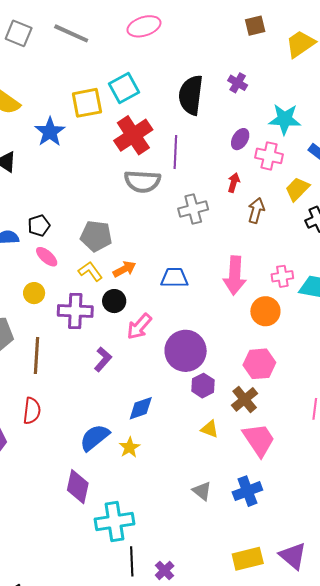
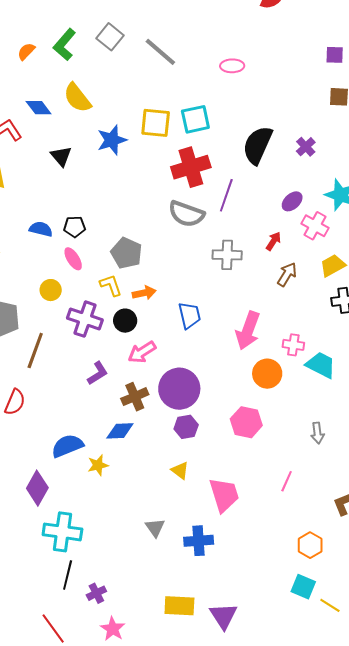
pink ellipse: (144, 26) -> (232, 66), size x0.7
blue trapezoid: (174, 278) -> (189, 315), turned 60
brown cross: (245, 399) -> (135, 397), moved

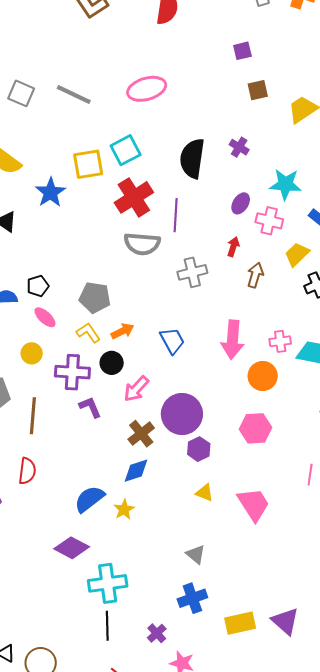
pink ellipse: (232, 66) -> (147, 89), size x1.6
purple L-shape: (98, 373) -> (90, 407), moved, turned -65
purple diamond: (37, 488) -> (72, 548), turned -76
blue cross: (199, 541) -> (192, 598), moved
black line: (68, 575) -> (107, 626), moved

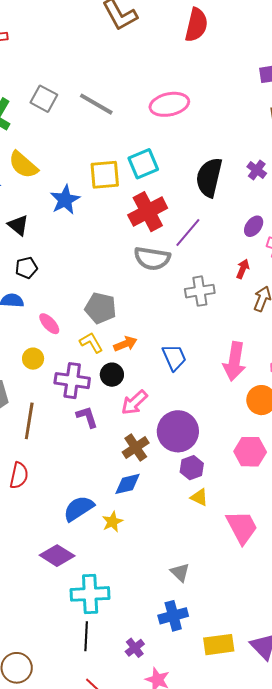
purple line: (176, 215) -> (188, 233), turned 32
black pentagon: (38, 286) -> (26, 268), moved
yellow triangle: (205, 493) -> (199, 497), moved

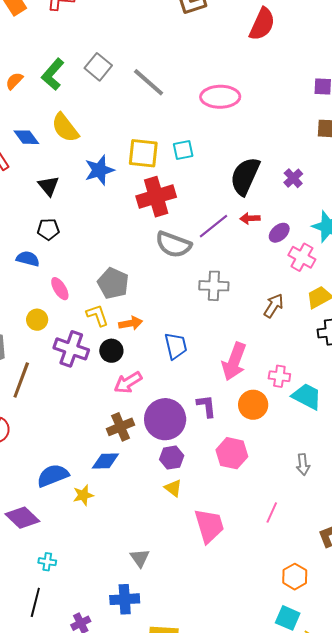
cyan square: (143, 164) -> (183, 150), size x0.7
red cross: (148, 212) -> (156, 197), moved
red arrow: (243, 269) -> (250, 218), moved, turned -126
purple L-shape: (87, 417) -> (206, 406), moved
cyan cross: (90, 594) -> (47, 562), size x0.5

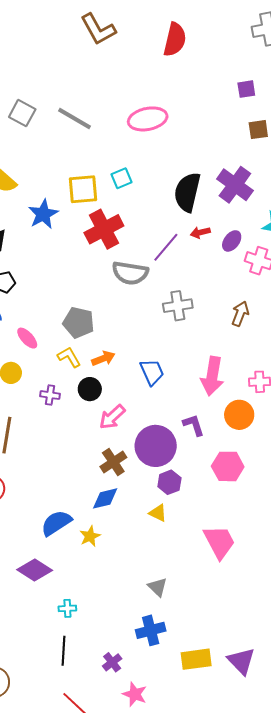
purple cross: (293, 178) -> (235, 185), size x1.8
purple cross: (71, 349) -> (50, 395), size x0.6
yellow triangle: (173, 488) -> (158, 513), moved

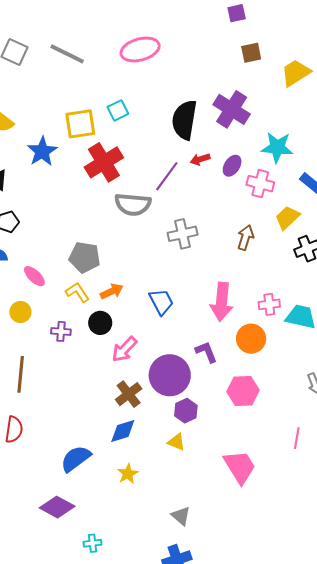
yellow star: (90, 536) -> (128, 474), moved

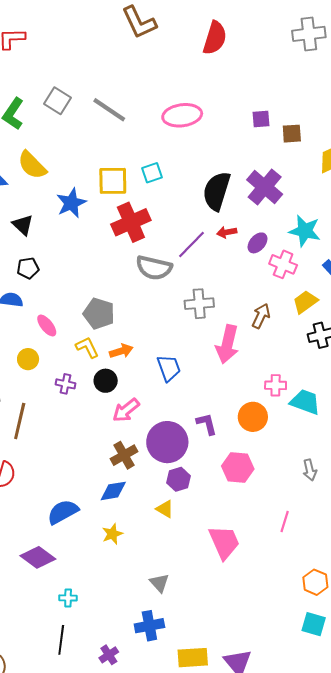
purple square: (237, 13) -> (261, 119), moved
pink arrow: (222, 302) -> (227, 344), moved

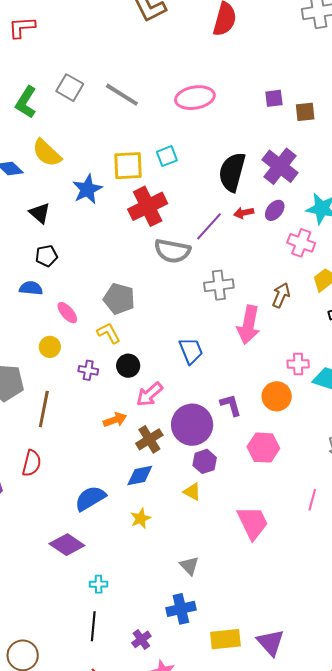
purple ellipse: (257, 243) -> (275, 210), moved
orange arrow: (121, 351) -> (115, 420), moved

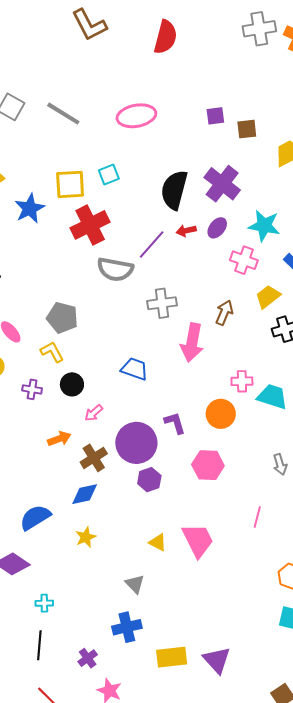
blue trapezoid: (191, 351) -> (135, 369), turned -48
pink arrow: (150, 394) -> (94, 413), size x0.7
yellow triangle: (192, 492) -> (158, 542), moved

